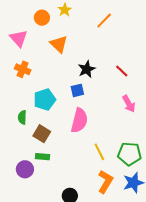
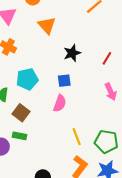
red line: (122, 71) -> (107, 58), turned 72
blue square: (77, 90) -> (64, 81), moved
pink semicircle: (79, 120) -> (60, 103), size x0.7

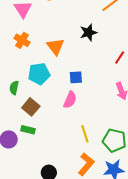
orange triangle: (47, 25) -> (55, 47), moved
black star: (72, 53) -> (88, 33), moved

